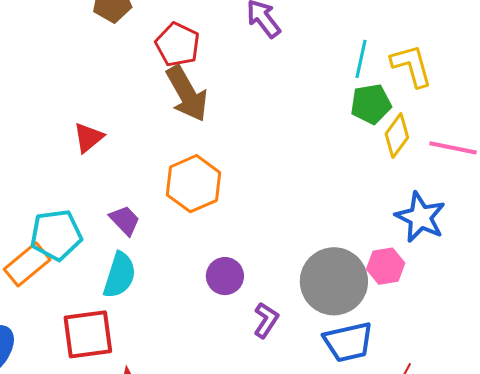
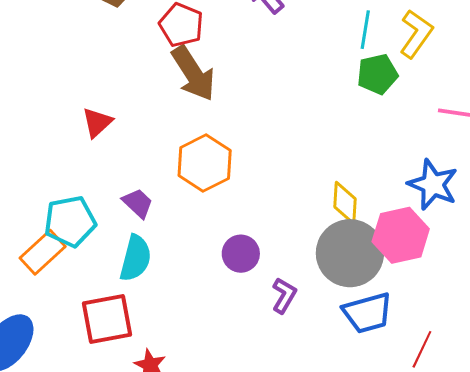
yellow L-shape: (412, 66) -> (416, 34), turned 54
yellow diamond: (397, 136) -> (345, 203), moved, turned -30
pink hexagon: (386, 266) -> (401, 235), size x1.5

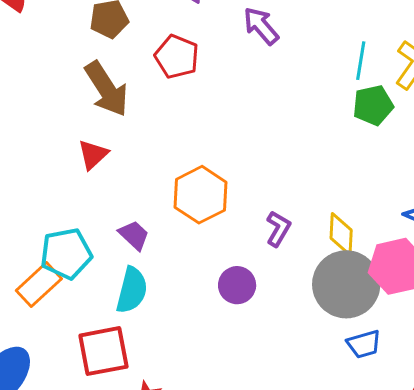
brown arrow: (193, 73) -> (106, 89), moved
purple L-shape: (284, 295) -> (278, 229), moved
blue trapezoid: (367, 313) -> (364, 344), size x0.7

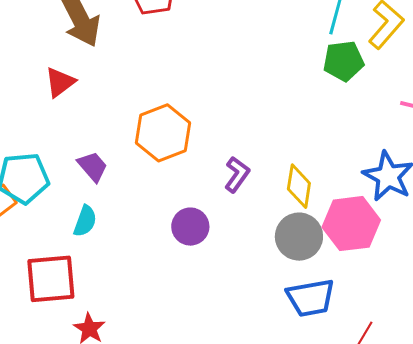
gray circle: (346, 284) -> (299, 237), size x0.7
cyan semicircle: (132, 290) -> (85, 221), size x0.7
blue trapezoid: (364, 344) -> (311, 298), size x1.4

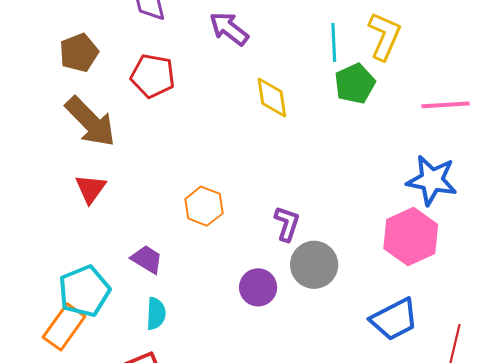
orange hexagon: (163, 133) -> (204, 206), size x0.7
yellow diamond: (299, 186) -> (272, 97), moved
gray circle: (299, 237) -> (314, 265), moved

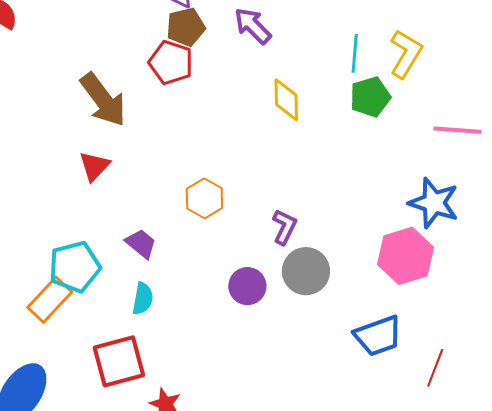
brown pentagon: (79, 53) -> (186, 27), moved

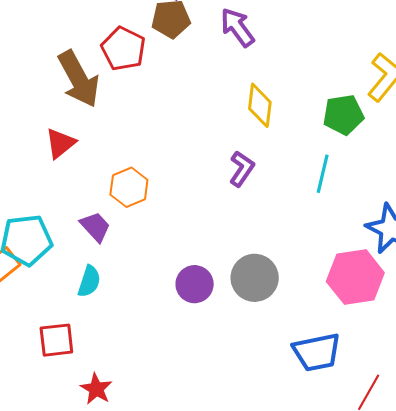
cyan line: (355, 53) -> (323, 174), moved
red pentagon: (171, 63) -> (123, 49), moved
orange hexagon: (204, 198) -> (129, 187), moved
purple L-shape: (284, 227) -> (242, 169), moved
red square: (119, 361) -> (56, 340), size x0.7

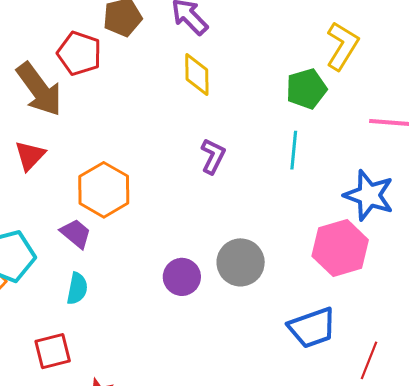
yellow diamond: (260, 105) -> (197, 74), moved
orange hexagon: (129, 187) -> (104, 190), size x1.4

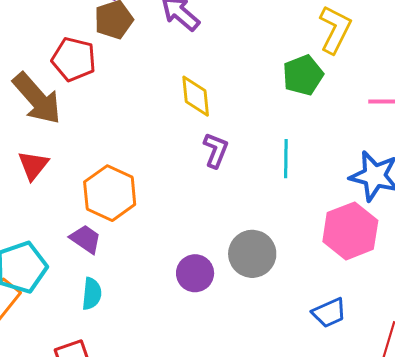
yellow diamond: (197, 74) -> (196, 96), moved
cyan line: (294, 150) -> (286, 159), moved
blue trapezoid: (312, 328) -> (329, 313), size x0.7

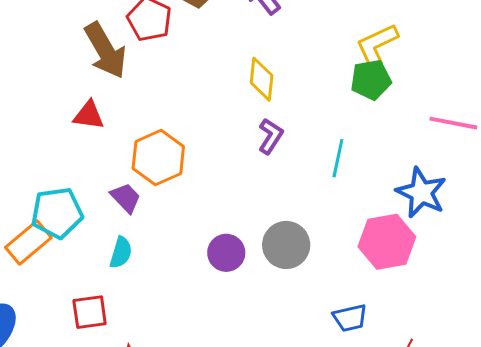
yellow L-shape: (335, 29) -> (377, 45), moved, turned -153
red triangle: (33, 165) -> (89, 115), turned 48

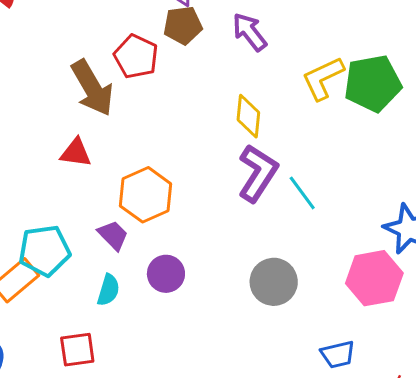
yellow L-shape: (377, 45) -> (323, 78), moved
green pentagon: (371, 80) -> (373, 83), moved, size x1.4
purple L-shape: (271, 136) -> (258, 173), size x1.6
cyan line: (338, 158) -> (302, 193), moved, turned -48
purple circle: (226, 253) -> (166, 274), moved

